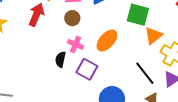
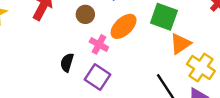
orange ellipse: (107, 41) -> (124, 26), moved
pink cross: (76, 44) -> (99, 44), moved

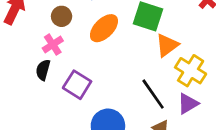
pink cross: (99, 44) -> (53, 45), moved, turned 30

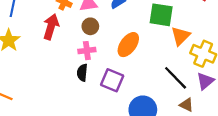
orange ellipse: (104, 28) -> (128, 45), moved
pink cross: (53, 45) -> (87, 51), turned 35

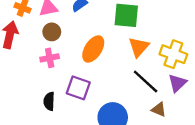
orange triangle: (181, 36) -> (139, 47), moved
black semicircle: (82, 73) -> (49, 101), moved

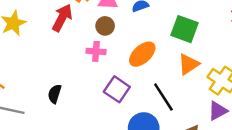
black line: (146, 81) -> (163, 97), moved
black semicircle: (49, 101) -> (55, 94), moved

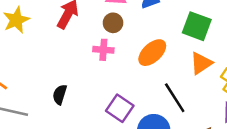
purple square: (117, 89) -> (120, 108), moved

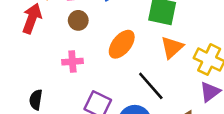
pink cross: (103, 50) -> (72, 62), moved

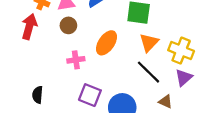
pink cross: (72, 62) -> (76, 60), moved
black line: (151, 86) -> (149, 72), moved

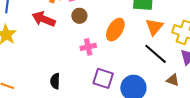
red arrow: (29, 27) -> (44, 19), turned -80

